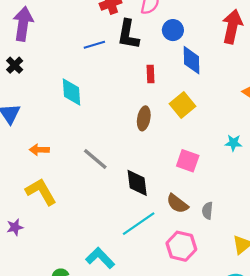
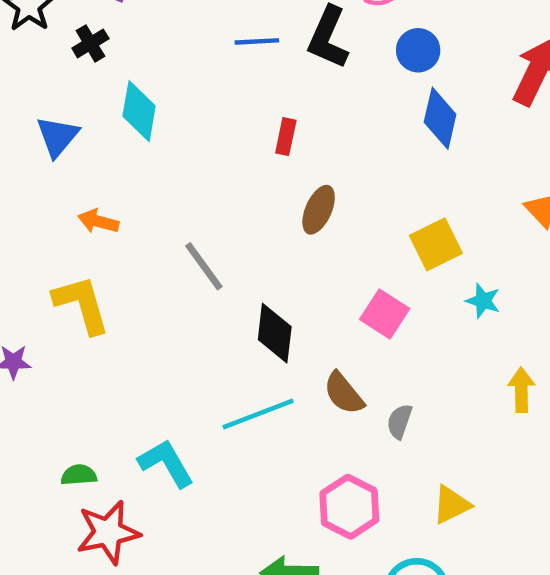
red rectangle: (151, 74) -> (286, 137), moved
cyan diamond: (71, 92) -> (139, 111), moved
yellow square: (183, 105) -> (436, 244), moved
pink hexagon: (181, 246) -> (349, 507), moved

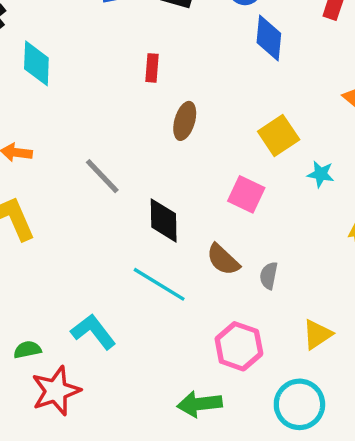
cyan line: (258, 414) -> (159, 284), turned 60

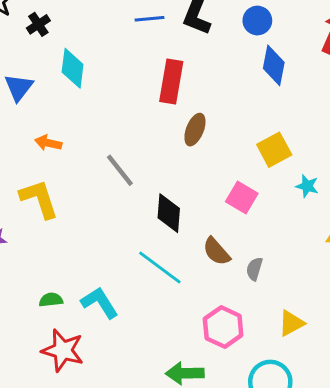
red rectangle: (152, 68) -> (171, 82), size x1.8
green semicircle: (27, 350) -> (51, 300), moved
red star: (56, 391) -> (63, 350), turned 30

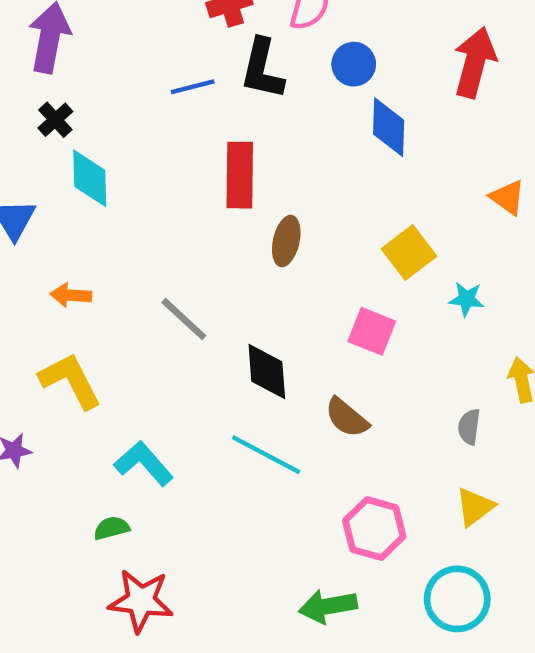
black cross: (38, 24) -> (55, 120), moved
gray semicircle: (254, 269) -> (469, 427), moved
cyan L-shape: (100, 303) -> (144, 463), moved

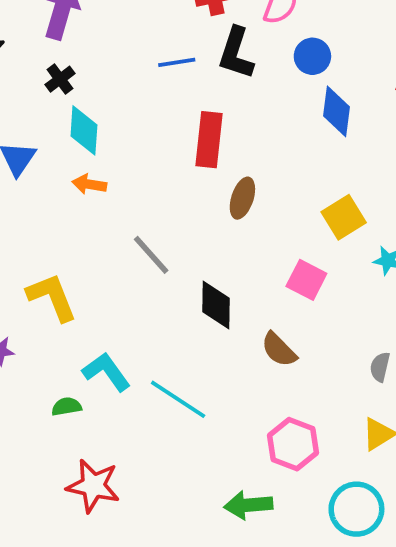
orange arrow: (71, 295) -> (89, 184), moved
cyan line: (266, 455) -> (178, 399), moved
green semicircle: (111, 528) -> (67, 407), moved

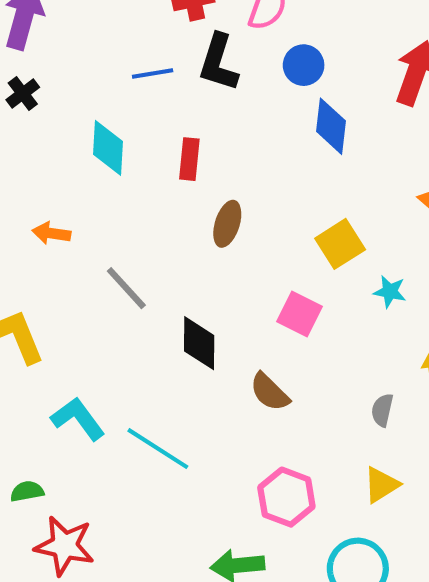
cyan diamond: (84, 130) -> (108, 148), moved
red rectangle: (209, 140) -> (189, 159), size x0.7
orange arrow: (89, 184) -> (51, 233), moved
green semicircle: (67, 407) -> (27, 491), moved

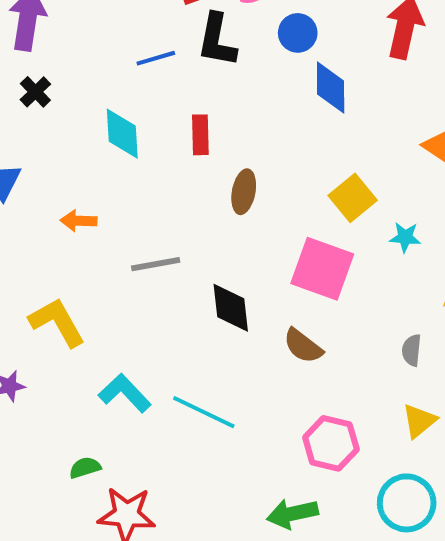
gray line: (126, 288) -> (156, 264), turned -51
pink square: (299, 314) -> (322, 269), size x1.5

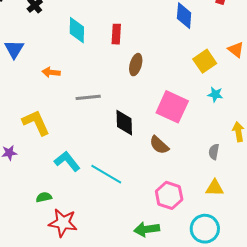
yellow square: (353, 198) -> (205, 61), moved
yellow triangle: (419, 421) -> (215, 188), turned 36

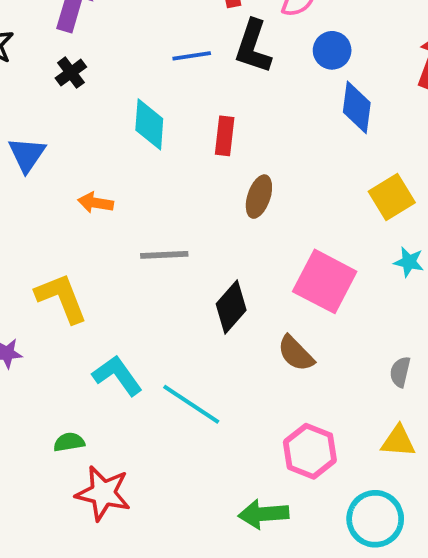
black diamond: (124, 123) -> (231, 307), turned 40

